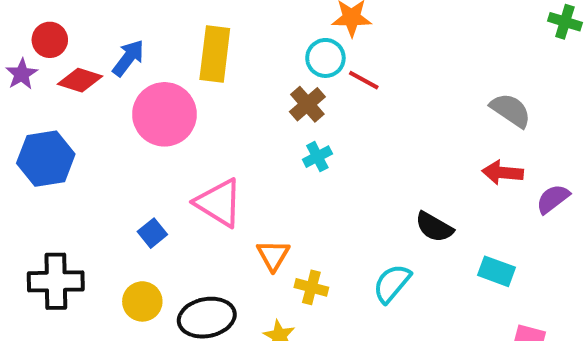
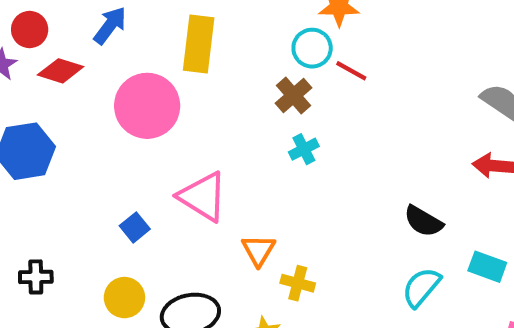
blue arrow: (128, 58) -> (110, 25), moved
black cross: (56, 281) -> (36, 277), size x0.6
cyan semicircle: (392, 283) -> (421, 287), moved

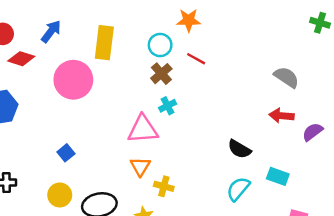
cyan circle: (312, 48) -> (160, 45), moved
pink triangle: (203, 197) -> (143, 129), moved, turned -36

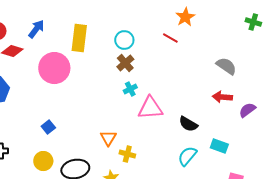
orange star: (189, 20) -> (185, 17), moved, turned -30
red line: (196, 59) -> (170, 38), moved
pink triangle: (143, 129) -> (150, 108), moved

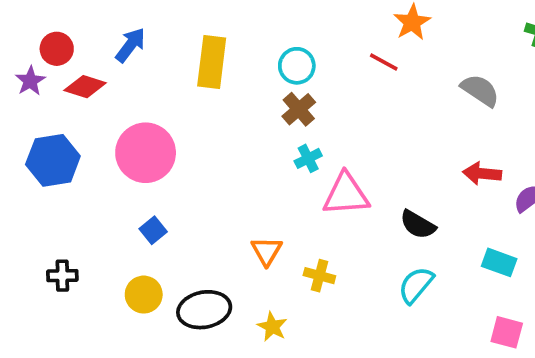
gray semicircle: (226, 66) -> (480, 90), moved
pink circle: (54, 68) -> (146, 153), moved
cyan rectangle: (219, 146) -> (499, 262), moved
yellow cross: (127, 154) -> (319, 276), moved

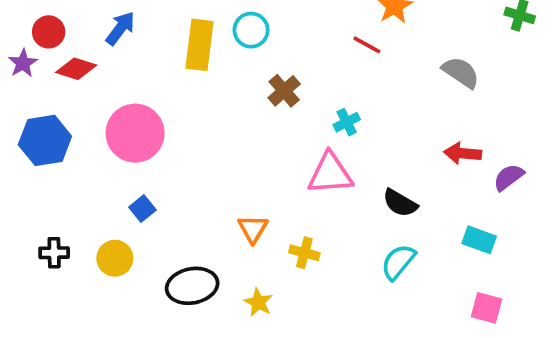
cyan circle: (297, 66) -> (251, 30), moved
cyan cross: (308, 158) -> (347, 122), moved
yellow circle: (144, 295) -> (115, 258), moved

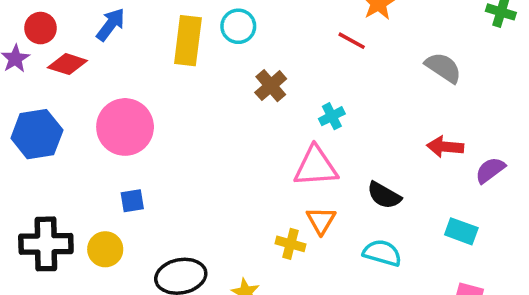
blue square: (142, 209) -> (132, 201), turned 30
orange triangle: (253, 229) -> (321, 220), moved
black cross: (54, 253) -> (46, 244), size x1.8
cyan semicircle: (398, 262) -> (382, 253), turned 66

